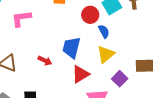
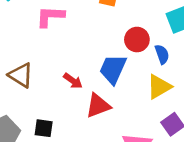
red circle: (90, 15) -> (137, 40), moved
red triangle: (80, 74) -> (98, 106), moved

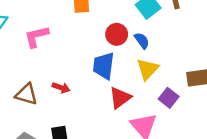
red arrow: (73, 81) -> (61, 88), moved
red triangle: (98, 106) -> (120, 98), moved

